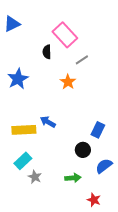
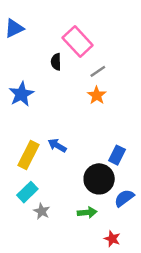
orange star: (68, 82) -> (97, 95), moved
yellow rectangle: (24, 130) -> (29, 155), turned -60
black circle: (83, 150) -> (99, 179), size x1.6

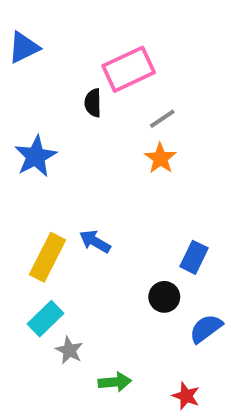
pink rectangle: (78, 41) -> (129, 69), turned -72
black circle: (99, 179) -> (164, 297), size x0.6
green arrow: (87, 212) -> (115, 382), moved

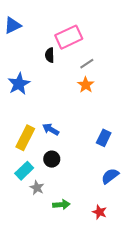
black circle: (164, 297) -> (52, 159), moved

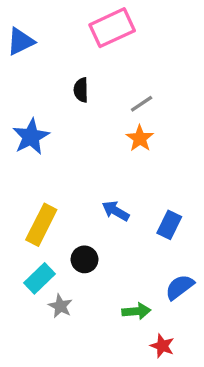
pink rectangle: (69, 37) -> (112, 28), moved
blue arrow: (51, 129) -> (116, 211), moved
green arrow: (61, 205) -> (136, 311), moved

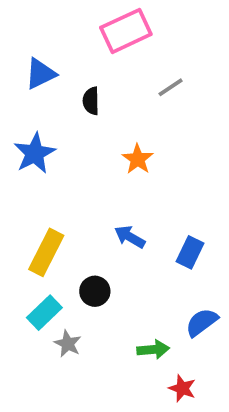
blue triangle: (21, 41) -> (40, 74), moved
gray line: (142, 104) -> (171, 87), moved
orange star: (140, 138) -> (138, 159), moved

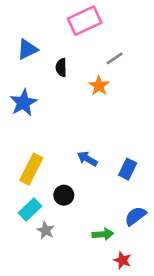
orange star: (138, 159) -> (99, 86), moved

